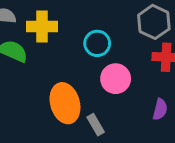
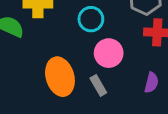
gray rectangle: (96, 125) -> (98, 85), moved

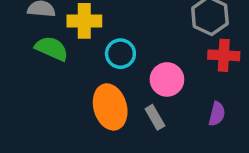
cyan circle: (91, 19) -> (120, 54), moved

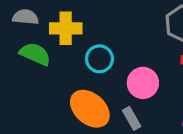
orange ellipse: (110, 107) -> (90, 109), turned -33

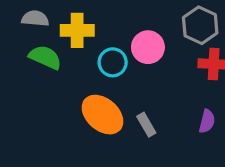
pink circle: (143, 83) -> (148, 47), moved

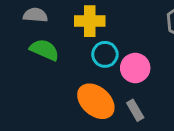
yellow cross: (77, 30) -> (90, 21), moved
pink circle: (148, 47) -> (135, 68), moved

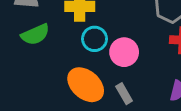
green semicircle: (44, 50) -> (35, 34), turned 132

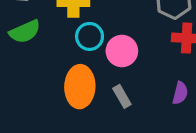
orange ellipse: (86, 85) -> (80, 87), turned 51

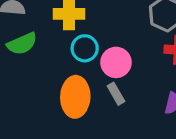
gray rectangle: (122, 96) -> (116, 94), moved

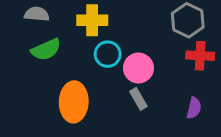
orange ellipse: (75, 97) -> (74, 102), moved

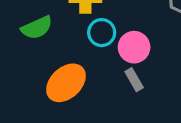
orange ellipse: (74, 102) -> (66, 83), turned 45

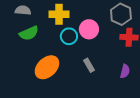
pink circle: (134, 47) -> (89, 29), moved

